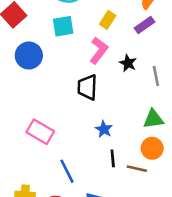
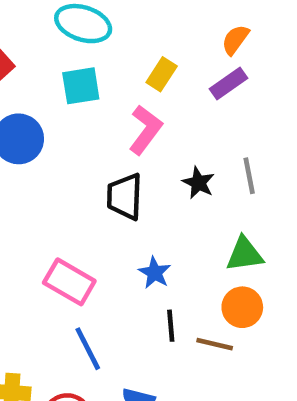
black star: (128, 63) -> (198, 183), moved
pink rectangle: (40, 132) -> (69, 282), moved

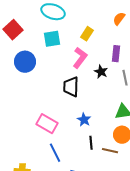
purple rectangle: (228, 84) -> (116, 54), moved, turned -49
black star: (198, 183) -> (101, 72), moved

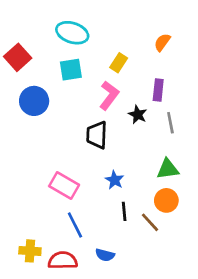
brown line: (110, 151) -> (150, 222), turned 35

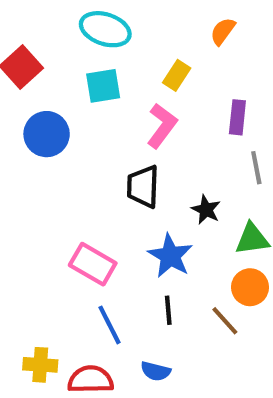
orange semicircle: (162, 42) -> (223, 31), moved
black star: (138, 115) -> (206, 210), moved
blue star: (115, 180) -> (170, 256), size x1.5
black line: (124, 211) -> (168, 310), moved

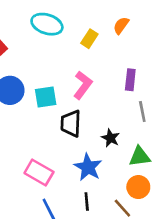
yellow rectangle: (177, 75) -> (89, 39), moved
cyan square: (103, 86) -> (46, 97), moved

